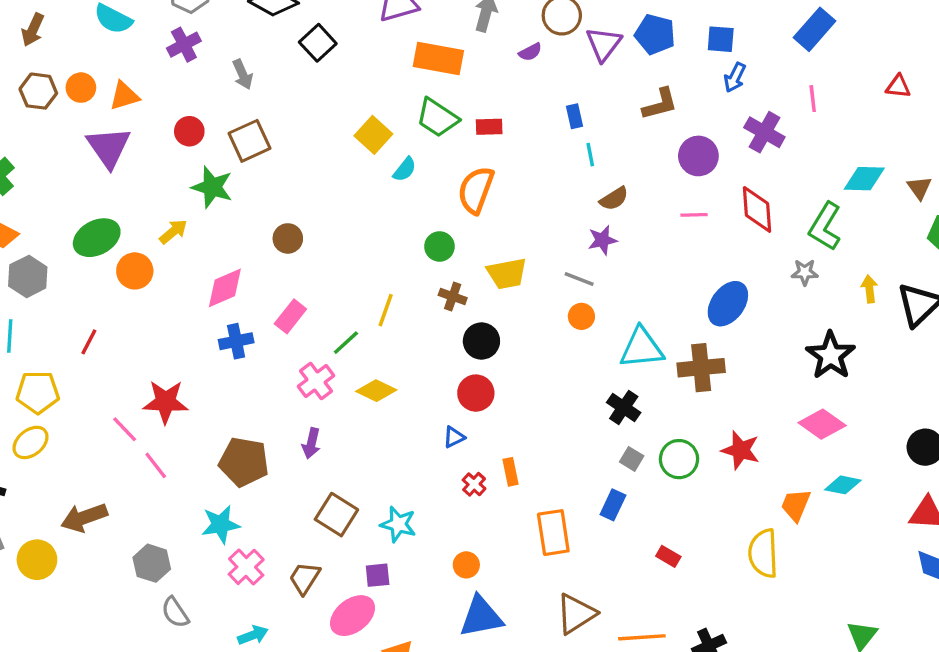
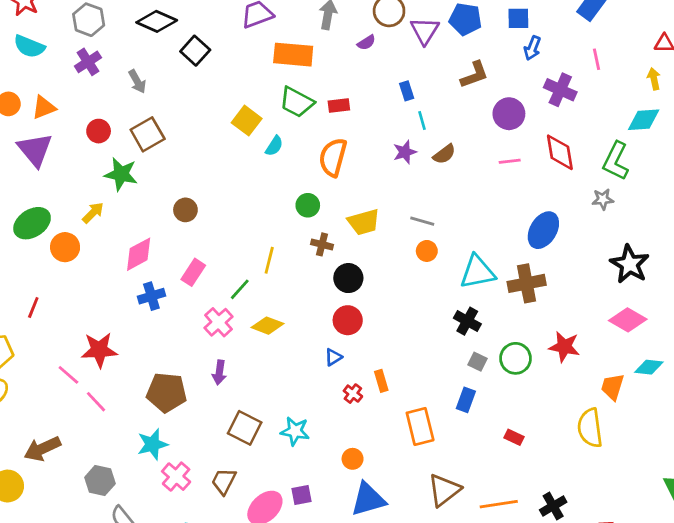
purple star: (602, 240) -> (405, 152), moved
yellow arrow: (869, 289) -> (654, 79), moved
purple square: (378, 575) -> (301, 495), moved

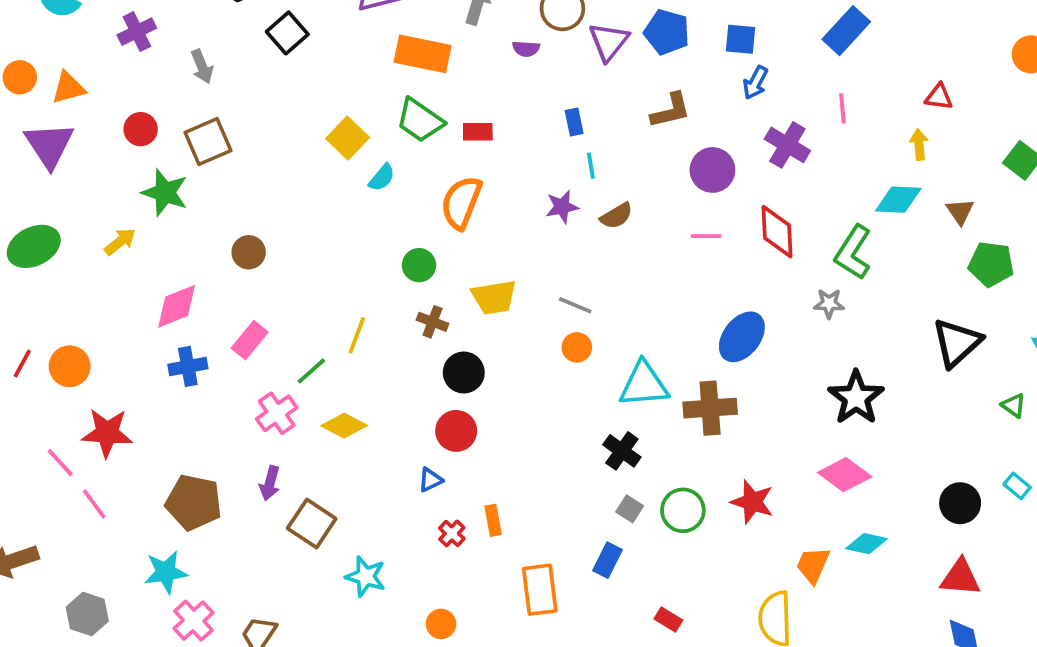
purple semicircle: (366, 43) -> (526, 49), turned 30
orange circle: (65, 247) -> (70, 366), moved
brown square: (245, 428) -> (312, 524), moved

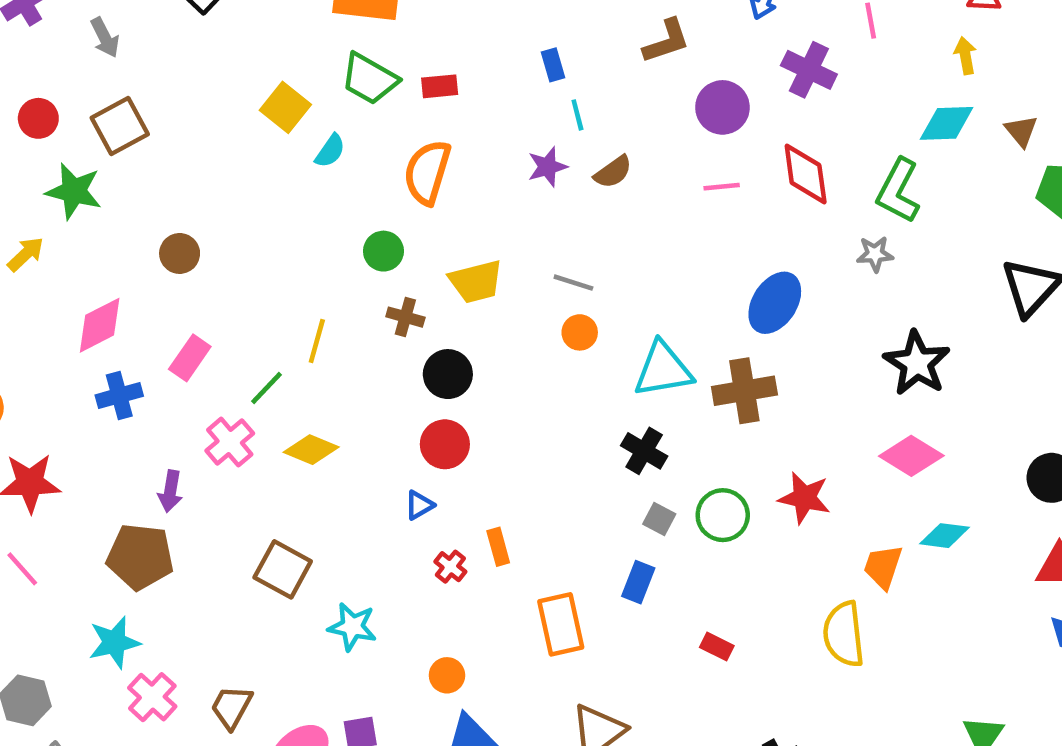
purple arrow: (270, 483) -> (170, 491), moved

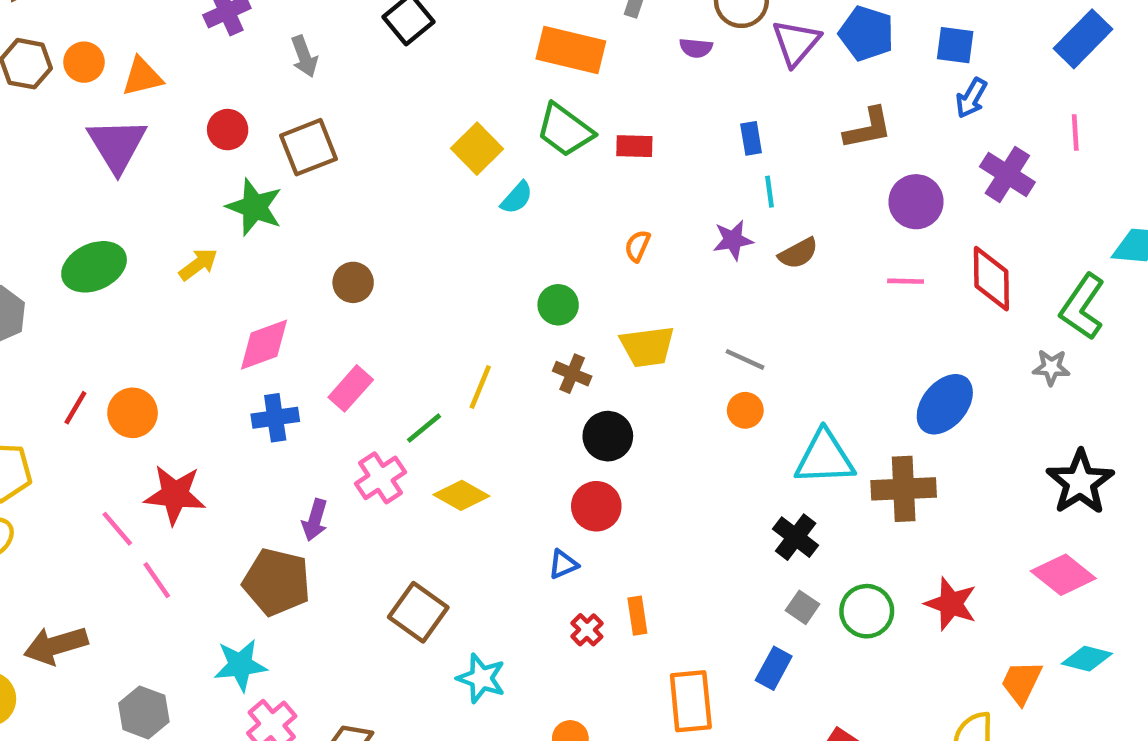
orange semicircle: (427, 172) -> (637, 246), moved, size x0.5

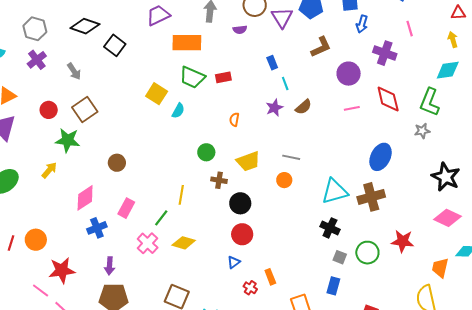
orange circle: (745, 410) -> (284, 180), moved
purple arrow: (315, 520) -> (110, 266), moved

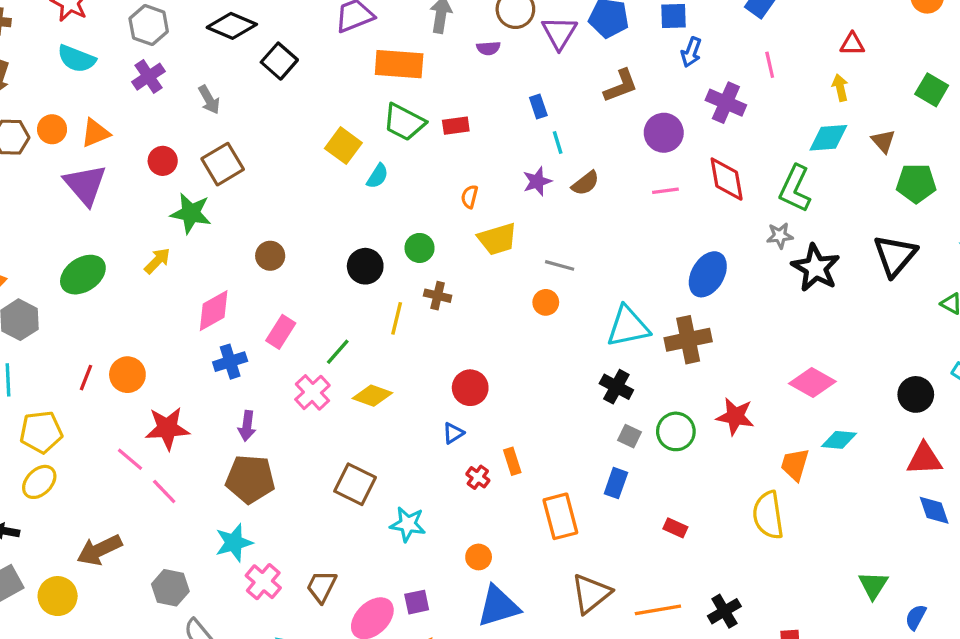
yellow trapezoid: (248, 161) -> (497, 239), moved
black star: (446, 177) -> (816, 268), moved
yellow line: (181, 195) -> (397, 318), moved
black circle: (240, 203) -> (365, 266), moved

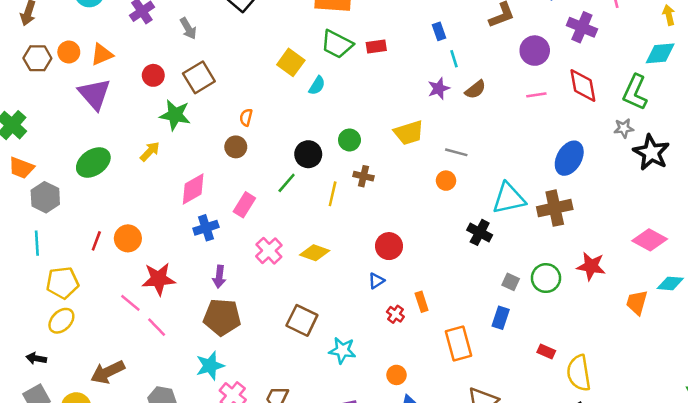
orange semicircle: (470, 197) -> (246, 117), moved
green line: (338, 352) -> (287, 183), moved
black cross: (616, 387) -> (480, 232), moved
yellow semicircle: (768, 515) -> (579, 373), moved

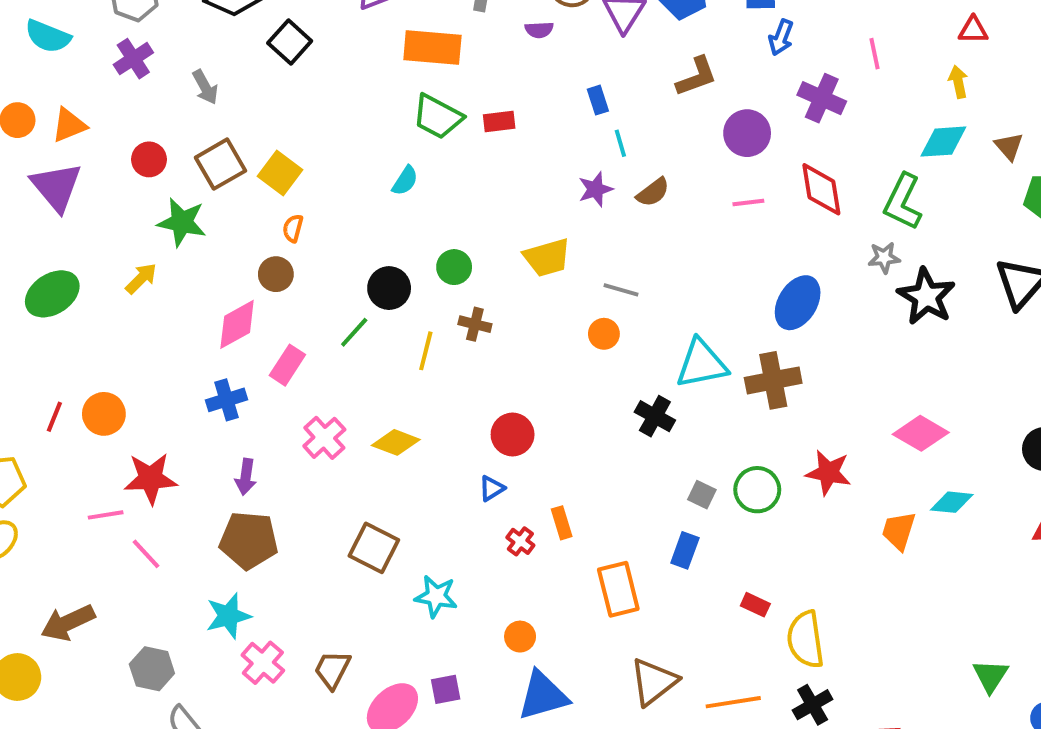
yellow square: (291, 62) -> (280, 173), moved
pink diamond: (193, 189) -> (237, 324), moved
pink line: (130, 303) -> (106, 515), turned -50

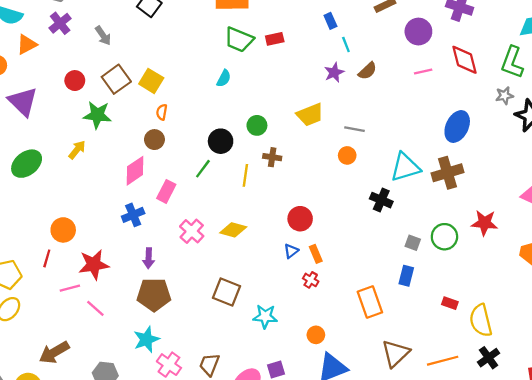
orange triangle: (69, 125) -> (27, 44), moved
red line: (54, 417) -> (47, 258), moved
orange rectangle: (562, 523) -> (316, 254), moved

